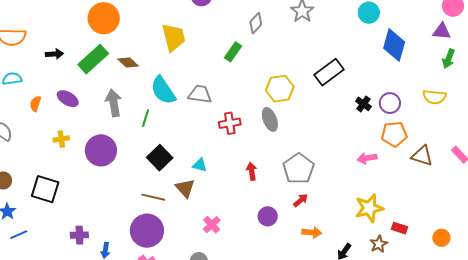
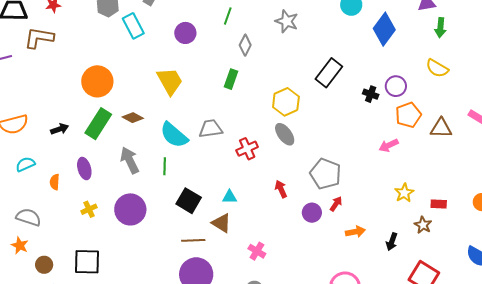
blue diamond: (394, 45) -> (384, 29), turned 36
yellow semicircle: (434, 97) -> (437, 68), turned 40
purple ellipse: (68, 99) -> (84, 168), turned 60
yellow star: (369, 208) -> (404, 193), size x0.7
purple circle: (268, 216) -> (312, 213), moved

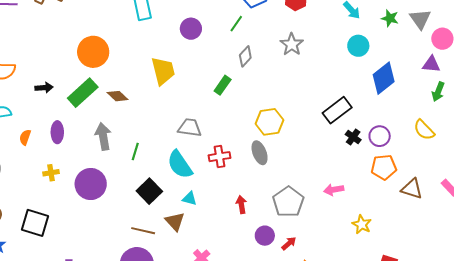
black rectangle: (329, 73) -> (337, 110), moved
cyan semicircle: (174, 135) -> (180, 165), moved
pink arrow: (389, 145) -> (334, 190), moved
yellow star: (404, 193) -> (362, 224), moved, turned -30
red arrow: (336, 204) -> (289, 243), moved

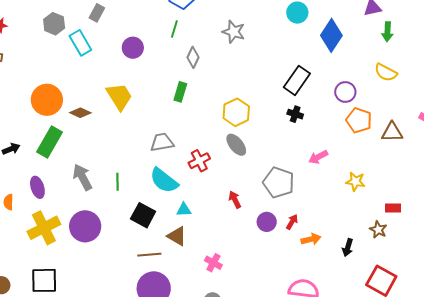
brown diamond: (118, 96) -> (80, 113), moved
black cross: (353, 137) -> (295, 114), moved
orange pentagon: (384, 167) -> (359, 120), turned -30
yellow cross: (51, 173) -> (44, 228), size x2.0

